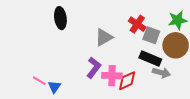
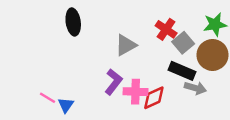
gray square: (151, 35) -> (183, 43), turned 30

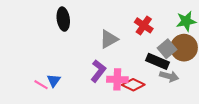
gray square: (183, 43) -> (167, 49), moved
red diamond: (154, 98) -> (133, 85), turned 50
blue triangle: (66, 105) -> (54, 80), moved

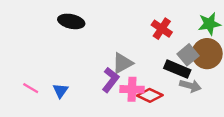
black ellipse: (63, 19) -> (71, 21), turned -70
gray triangle: (109, 39) -> (122, 63), moved
pink line: (41, 85) -> (31, 88), moved

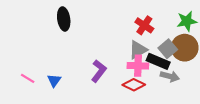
black ellipse: (71, 21) -> (64, 19), turned 70
gray triangle: (122, 63) -> (138, 50), moved
pink cross: (132, 89) -> (138, 66), moved

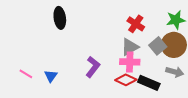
black rectangle: (158, 61) -> (149, 83), moved
gray arrow: (170, 76) -> (175, 72), moved

